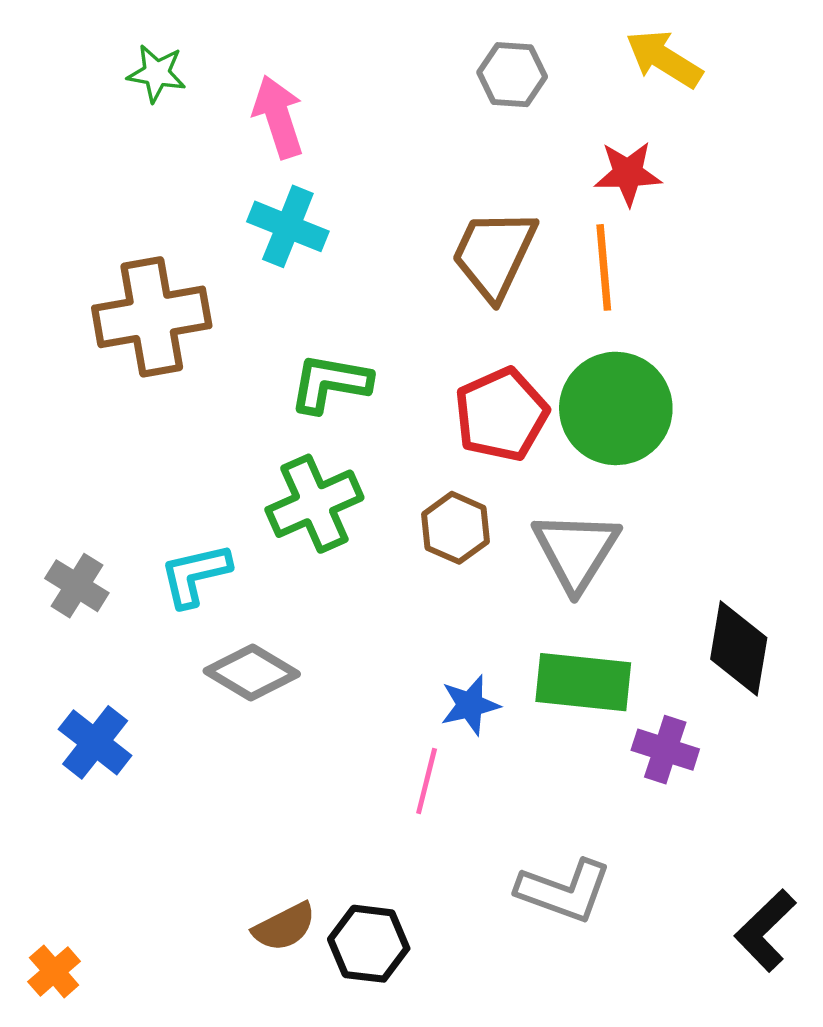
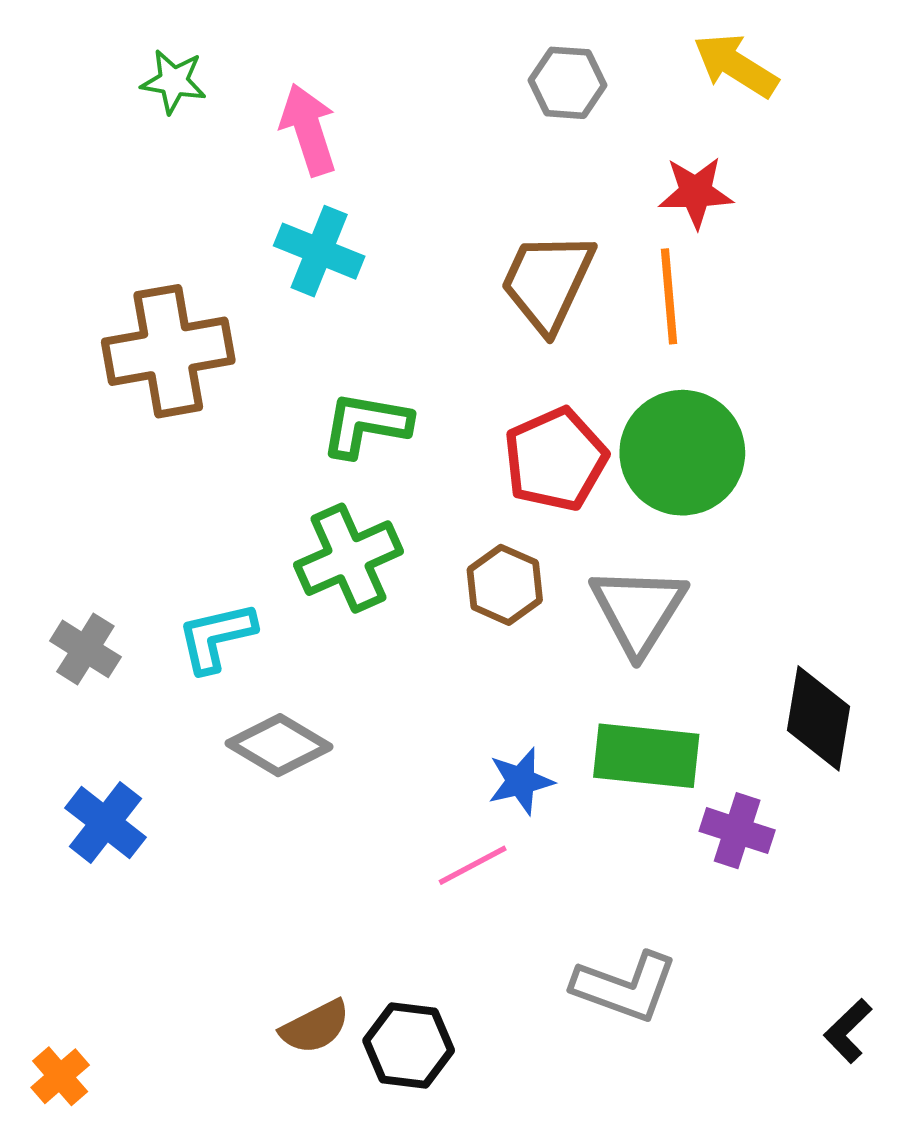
pink line: (427, 781) -> (473, 865), turned 48
black L-shape: (765, 930) -> (848, 1031), size x0.7

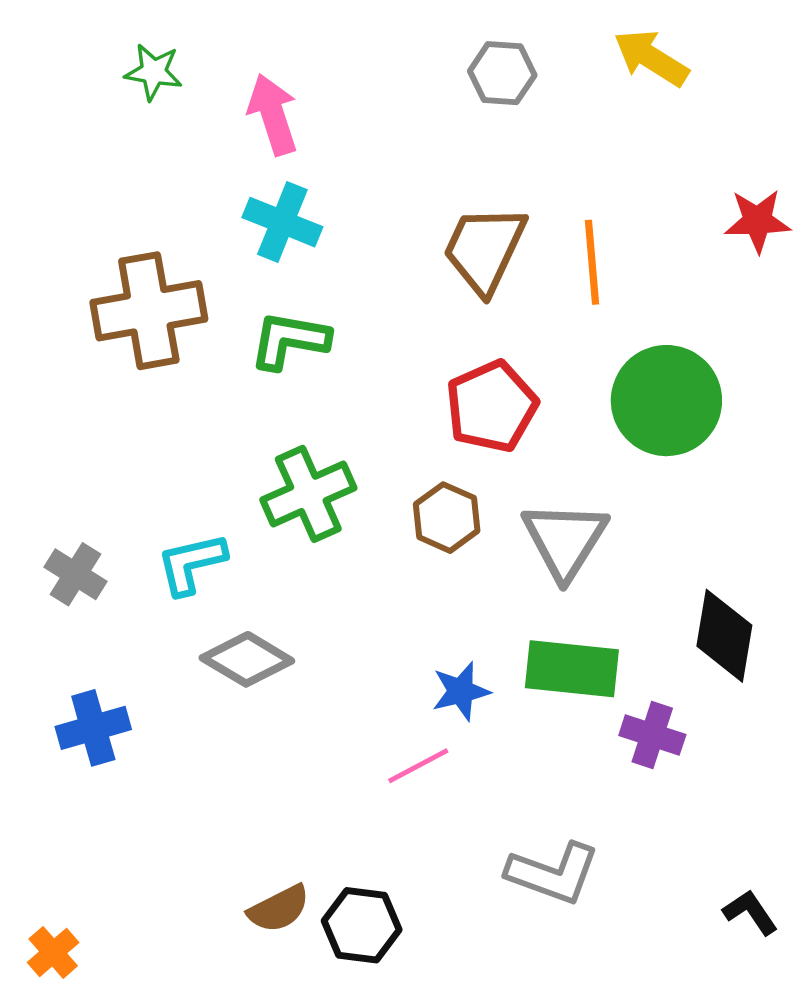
red star: (696, 192) -> (757, 221), moved
green L-shape: (366, 425) -> (289, 340), moved
green circle: (682, 453) -> (666, 401), moved
blue cross: (105, 823) -> (93, 728), turned 36
black L-shape: (848, 1031) -> (750, 912), turned 100

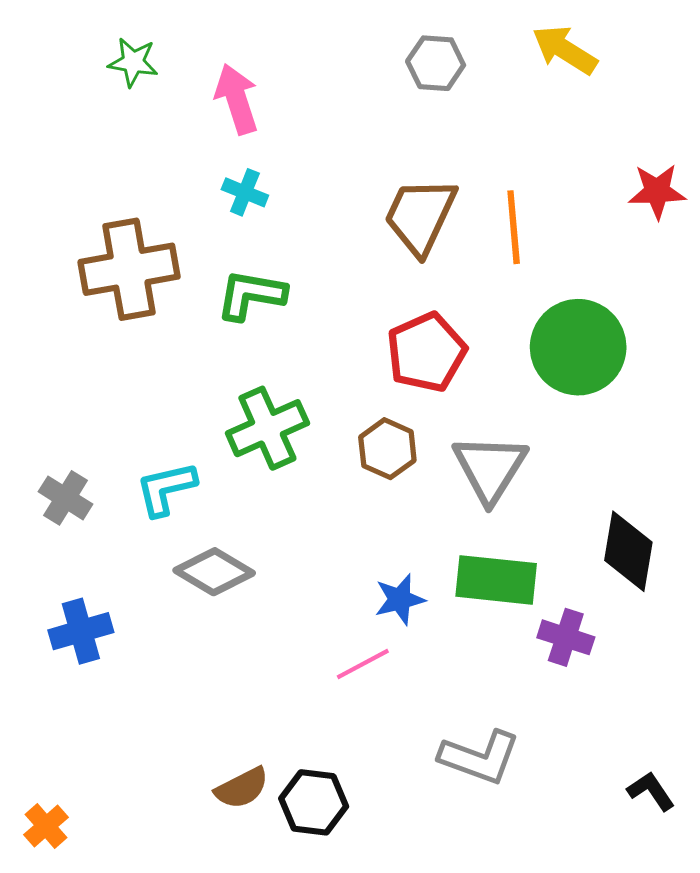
cyan cross: (282, 222) -> (245, 192), size x0.7

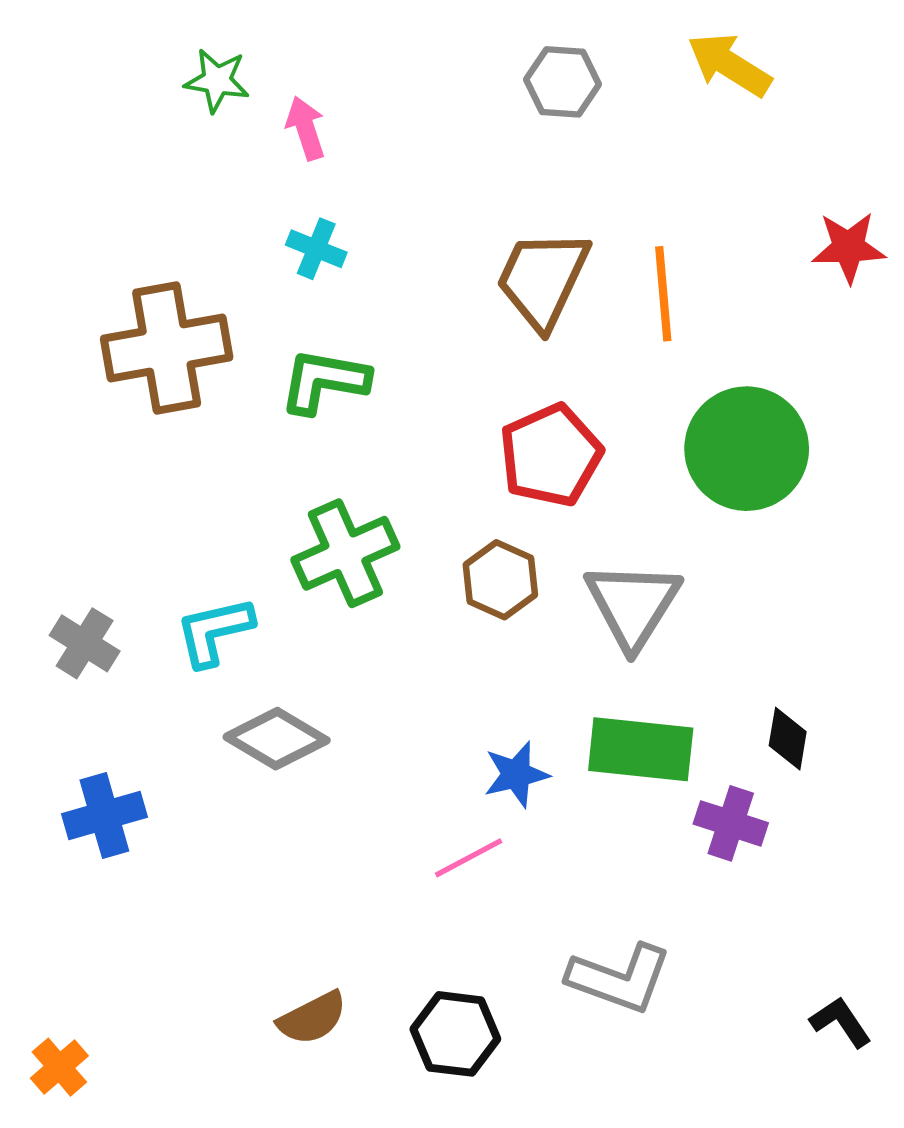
green star: (133, 62) -> (217, 81), moved
pink arrow: (237, 99) -> (306, 128), size x0.7
black diamond: (628, 551) -> (788, 739), moved, size x0.6
black hexagon: (314, 802) -> (455, 1034), moved

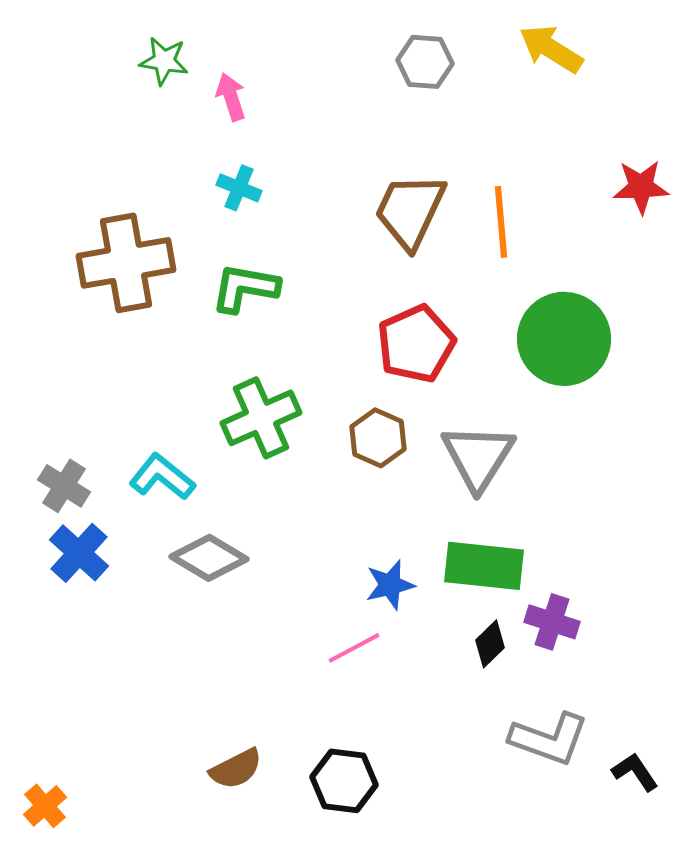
cyan L-shape: (214, 631) -> (162, 477), turned 52
black diamond: (788, 739) -> (490, 644), moved, turned 36
blue cross: (104, 815) -> (79, 553), moved, turned -32
gray L-shape: (620, 978) -> (549, 739), moved

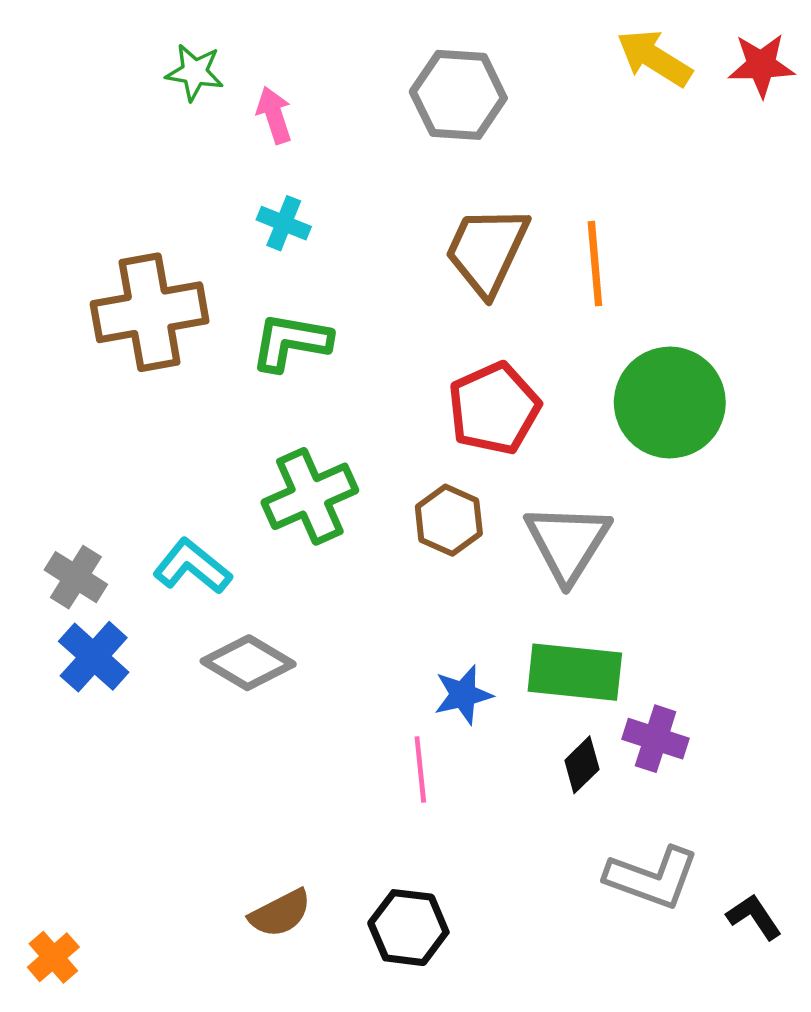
gray hexagon: (425, 62) -> (458, 95), moved, size x1.4
red star: (641, 187) -> (761, 65), moved
pink line: (354, 648) -> (420, 770), turned -68

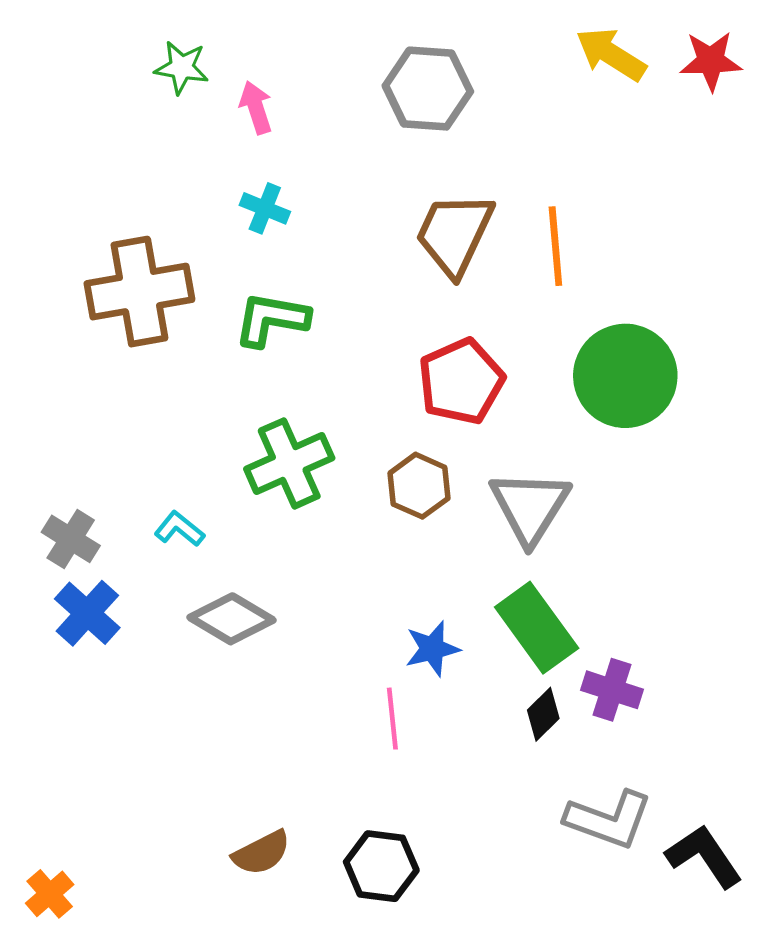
cyan L-shape: (192, 566) -> (179, 529), size x0.7
green rectangle: (575, 672) -> (537, 628), turned 48
black L-shape: (754, 917) -> (704, 856), size x1.5

